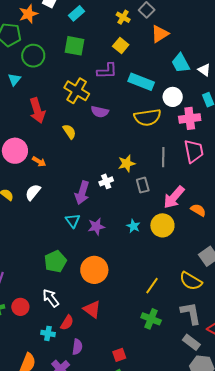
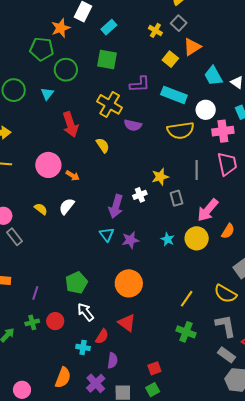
yellow square: (121, 46) -> (170, 59), moved
orange semicircle: (198, 210) -> (228, 231), moved, turned 91
green pentagon: (55, 261) -> (76, 283), moved

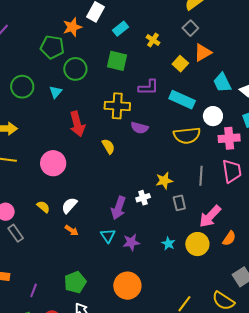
yellow cross: (155, 30) -> (153, 40), moved
yellow cross: (110, 104) -> (117, 106), turned -30
orange arrow: (73, 176) -> (72, 230), moved

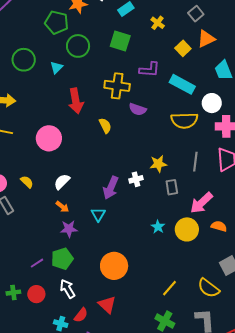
yellow semicircle: (43, 207) -> (27, 182), moved
orange semicircle: (229, 238) -> (219, 226), turned -112
purple star: (131, 242) -> (69, 229), moved
purple line: (34, 290) -> (37, 263), moved, turned 32

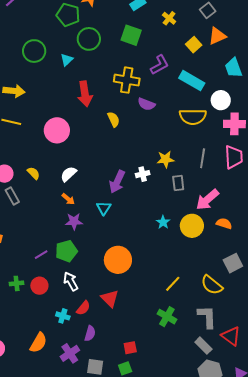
purple L-shape: (149, 70) -> (160, 65), turned -35

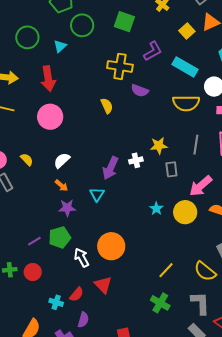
red arrow: (85, 94) -> (48, 79), moved
white arrow: (71, 281) -> (82, 258), moved

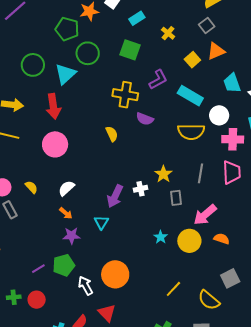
cyan triangle: (60, 46) -> (65, 74), size x1.6
yellow star: (159, 146) -> (163, 174), turned -30
yellow line: (166, 270) -> (173, 289), moved

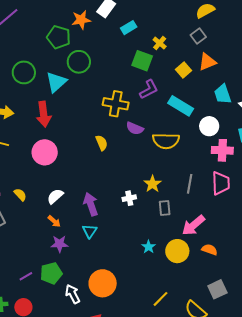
green square: (130, 50) -> (142, 61), moved
yellow semicircle: (191, 132) -> (166, 141), moved
purple arrow: (115, 196) -> (91, 204), moved, turned 135

